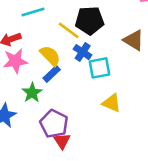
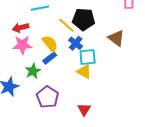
yellow triangle: (111, 103) -> (84, 72), moved
red triangle: (62, 141) -> (84, 109), moved

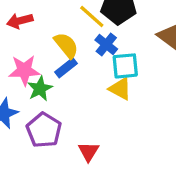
pink star: (22, 45) -> (24, 70), moved
purple pentagon: (48, 97) -> (44, 130), moved
red triangle: (84, 109) -> (89, 152), moved

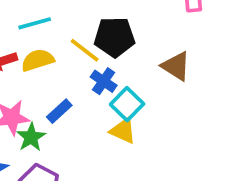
yellow semicircle: (66, 45) -> (38, 60), moved, turned -64
cyan square: (125, 66) -> (127, 104), turned -36

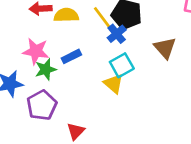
blue cross: (104, 81) -> (117, 34), moved

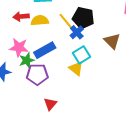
blue rectangle: (71, 56) -> (45, 50), size x1.5
purple pentagon: (42, 105) -> (37, 74), moved, turned 30

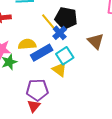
yellow semicircle: (40, 20) -> (27, 44), moved
blue rectangle: (45, 50) -> (42, 53), moved
purple pentagon: (37, 74) -> (37, 90), moved

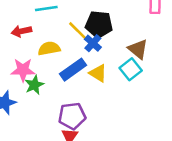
yellow semicircle: (27, 44) -> (49, 49), moved
cyan square: (65, 56) -> (131, 69), moved
yellow triangle: (59, 70) -> (98, 73), moved

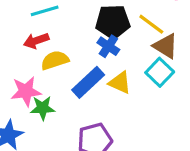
red arrow: (21, 31) -> (36, 41), moved
yellow line: (78, 31) -> (151, 24), moved
green star: (34, 85) -> (43, 108), turned 30

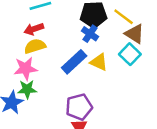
yellow semicircle: (55, 60) -> (35, 46), moved
green star: (43, 108) -> (27, 89), moved

